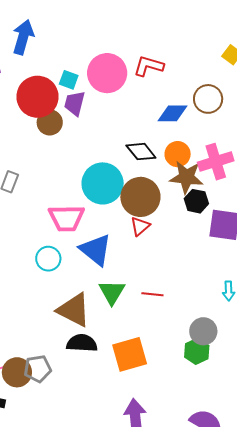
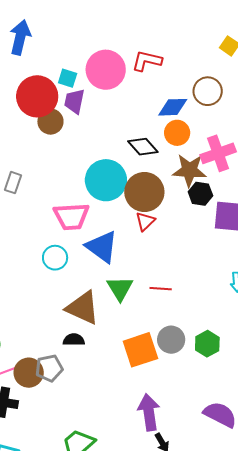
orange circle: (178, 154) -> (177, 133), moved
gray circle: (203, 331) -> (171, 340), moved
black semicircle: (82, 343) -> (74, 340), moved, size x0.7

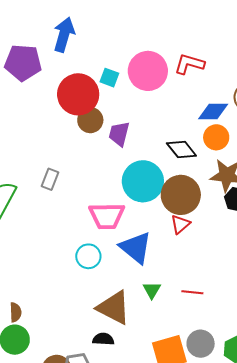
purple trapezoid: (74, 101) -> (119, 134), moved
green triangle: (120, 288) -> (152, 290), size x0.7

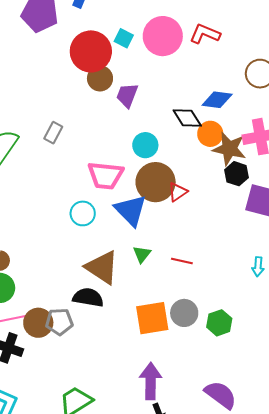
blue diamond: (213, 112) -> (217, 100), moved
orange circle: (216, 137) -> (210, 134), moved
cyan circle: (143, 181) -> (145, 145), size x0.6
brown circle: (181, 195) -> (156, 182), moved
black semicircle: (103, 339) -> (88, 297), size x1.4

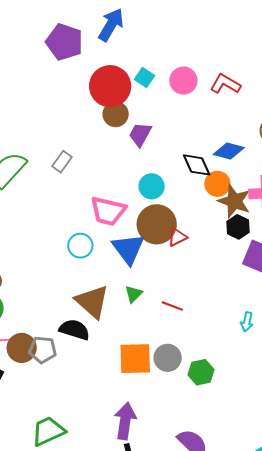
pink circle: (163, 36) -> (183, 81), size x0.7

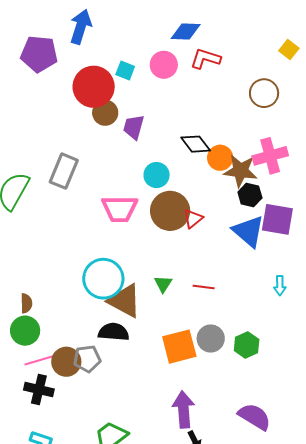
blue diamond: (229, 151) -> (186, 31), moved
gray rectangle: (62, 162) -> (64, 171), size x1.6
cyan circle: (80, 246) -> (103, 279), moved, size x1.6
blue triangle: (128, 249) -> (248, 231), moved

